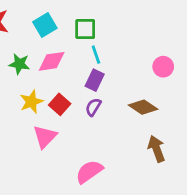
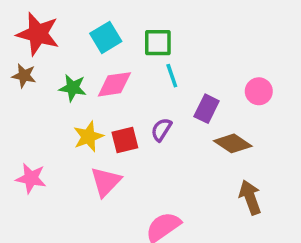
purple rectangle: (95, 80) -> (207, 109), moved
red square: (60, 104) -> (125, 140), turned 35
purple semicircle: (93, 107) -> (161, 130), moved

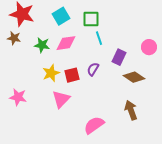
brown arrow: (250, 197) -> (131, 110), moved

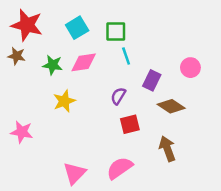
red square: (72, 75) -> (130, 124), moved
pink triangle: (61, 99) -> (75, 173), moved

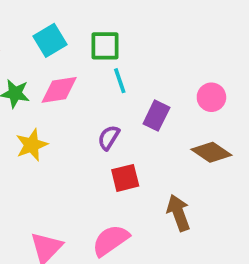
brown diamond: (171, 106) -> (211, 152), moved

